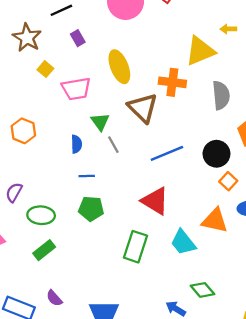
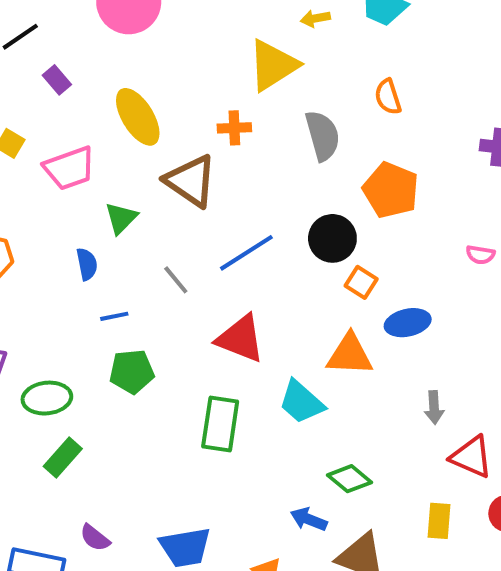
orange cross: (172, 82) -> (234, 128), size x0.7
green triangle: (100, 122) -> (121, 218), turned 30
gray line: (113, 145) -> (176, 280), moved

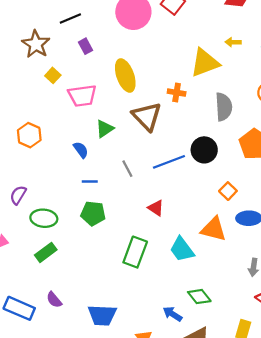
black circle: (332, 238) -> (204, 150), moved
blue semicircle: (87, 264) -> (81, 150), turned -36
red triangle: (240, 339) -> (156, 208), size x0.6

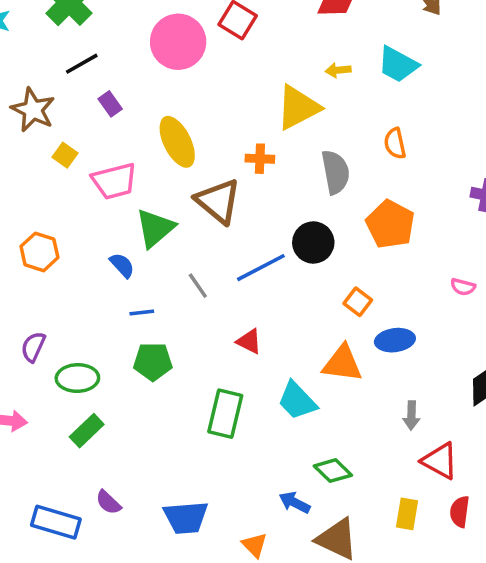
green triangle: (105, 129) -> (155, 228), size x1.4

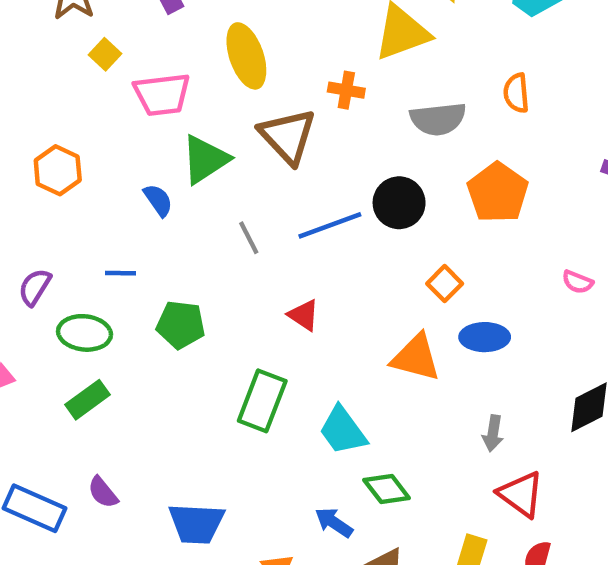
gray semicircle: (336, 172) -> (438, 119), turned 87
blue line: (142, 312) -> (121, 273), moved
cyan trapezoid: (297, 401) -> (343, 431), moved

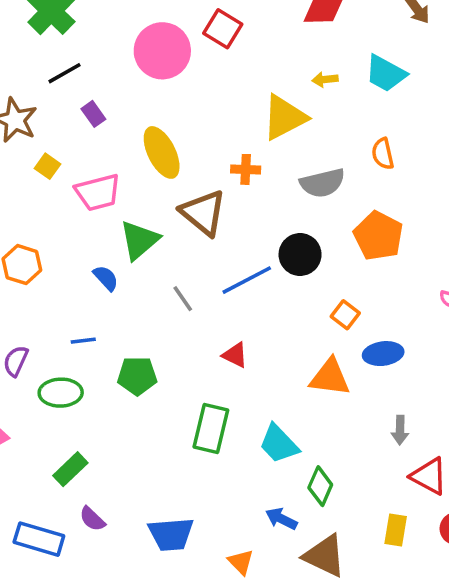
green rectangle: (87, 400) -> (70, 469), moved
green diamond: (387, 489) -> (320, 486), turned 69

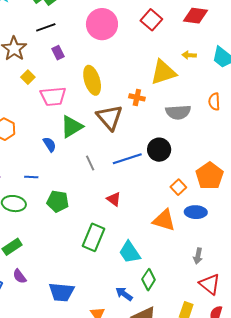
red square: (223, 29) -> (151, 20), moved
orange pentagon: (378, 236) -> (210, 176), moved

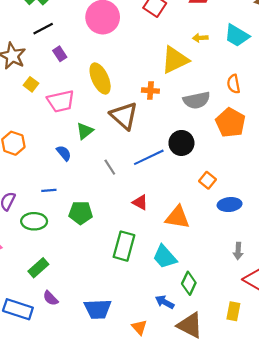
green triangle: (72, 127) -> (85, 131), size x0.7
orange pentagon: (210, 176) -> (230, 123), moved
orange triangle: (164, 220) -> (178, 217), moved

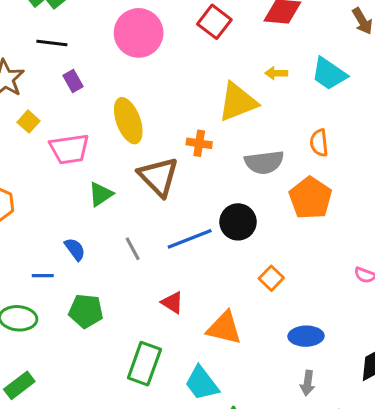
black line: (43, 29) -> (52, 43), turned 30
blue semicircle: (64, 153) -> (75, 249), moved
blue ellipse: (230, 205) -> (306, 336), moved

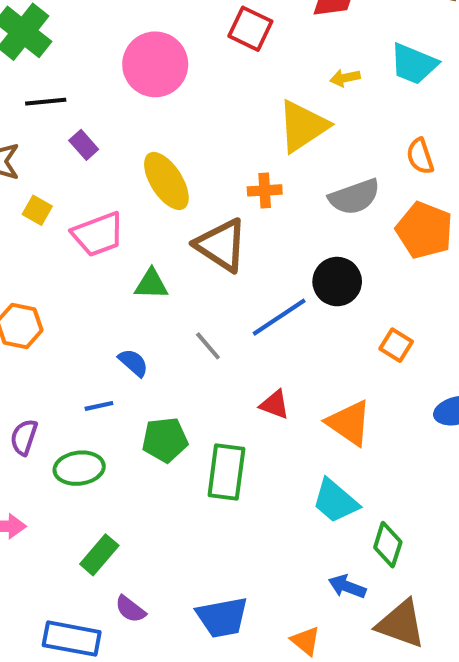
green triangle: (101, 194) -> (151, 284), turned 48
orange triangle: (224, 328) -> (349, 423), turned 33
green rectangle: (144, 364) -> (226, 472), moved

